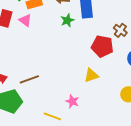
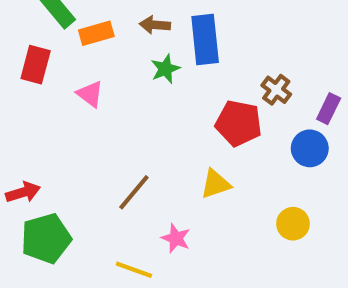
pink triangle: (25, 20) -> (90, 94), moved
brown line: (29, 79) -> (134, 192), moved, turned -30

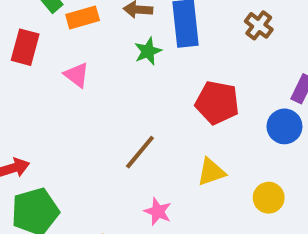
brown cross: (276, 90) -> (259, 25), moved
yellow triangle: (216, 184) -> (211, 172), moved
brown line: (134, 192) -> (140, 152), moved

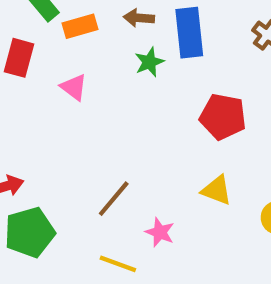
brown line: (140, 152) -> (114, 199), moved
yellow triangle: (211, 172) -> (217, 190), turned 40

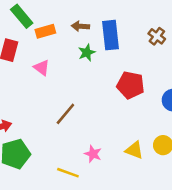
yellow triangle: (217, 190) -> (134, 150), moved
brown line: (114, 199) -> (65, 114), moved

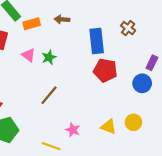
blue rectangle: (111, 35) -> (97, 41), moved
green star: (87, 53) -> (49, 57), moved

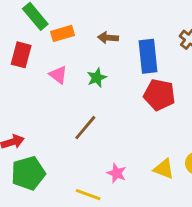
brown arrow: (62, 19) -> (108, 38), moved
green star: (49, 57) -> (97, 78), moved

